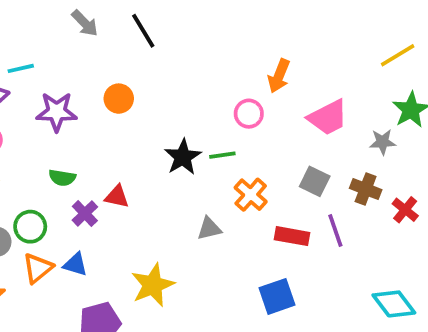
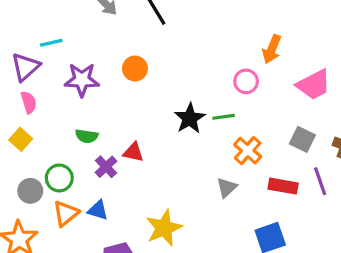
gray triangle: (209, 229) -> (227, 188), moved, turned -30

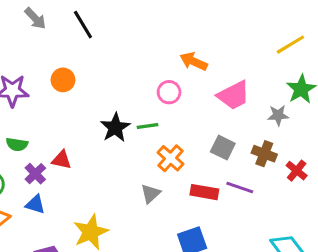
orange arrow: (272, 49) -> (194, 61), turned 92
purple line: (320, 181) -> (240, 187), turned -52
blue triangle: (98, 210) -> (35, 204), moved

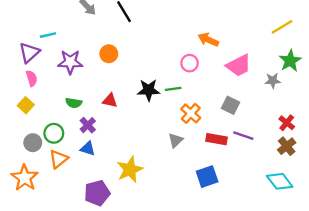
black star: (115, 128) -> (149, 90), turned 30
brown cross: (264, 154) -> (287, 146), moved, turned 30
red triangle: (61, 160) -> (110, 101), moved

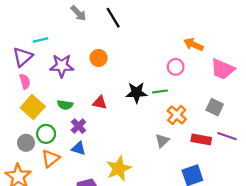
pink trapezoid: (239, 65) -> (223, 69), turned 50
yellow square: (26, 105) -> (33, 107), moved, size x1.5

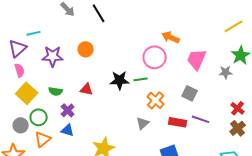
pink circle: (176, 67) -> (155, 57), size x1.5
pink trapezoid: (223, 69) -> (197, 59), turned 90

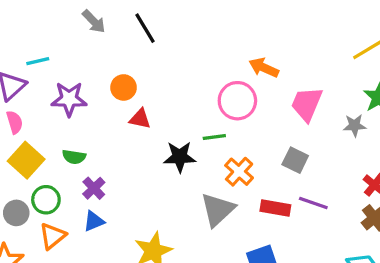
black star: (120, 80) -> (180, 157), moved
red triangle: (87, 89) -> (140, 119), moved
gray triangle: (143, 123) -> (218, 210), size x1.6
blue triangle: (68, 130) -> (94, 221), turned -40

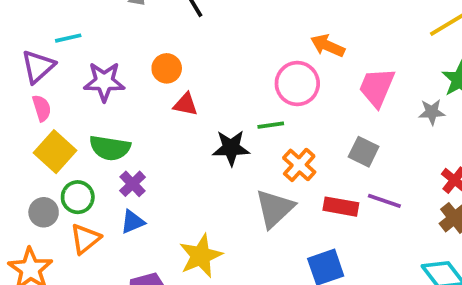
green semicircle: (74, 157) -> (110, 148), size x1.5

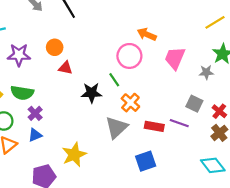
green line: (271, 125) -> (114, 80), turned 64
gray square: (364, 152) -> (194, 104), moved

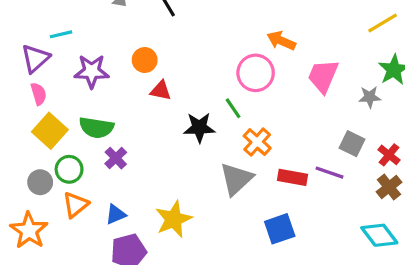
blue triangle: (35, 135) -> (116, 214), moved

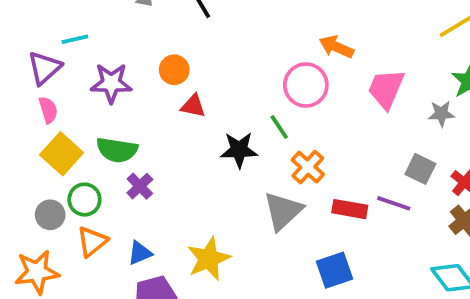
orange star: (29, 230) -> (37, 272), turned 30

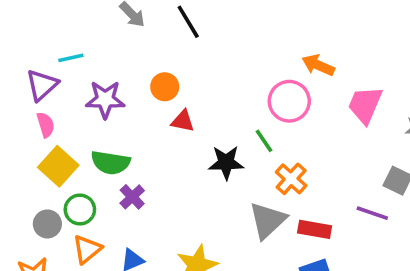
red rectangle: (350, 209) -> (315, 229), moved

